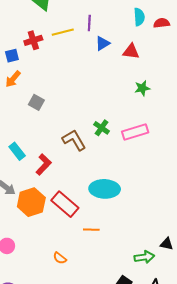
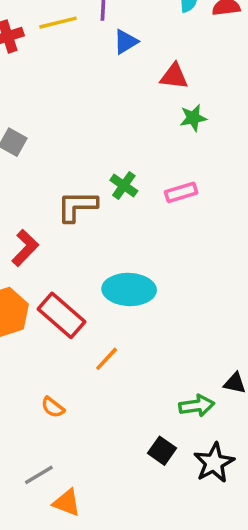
red triangle: (131, 52) -> (174, 76), moved
pink rectangle: (135, 132) -> (181, 192), size x0.7
brown L-shape: (74, 140) -> (77, 206), turned -60
orange line: (91, 230) -> (107, 359), turned -49

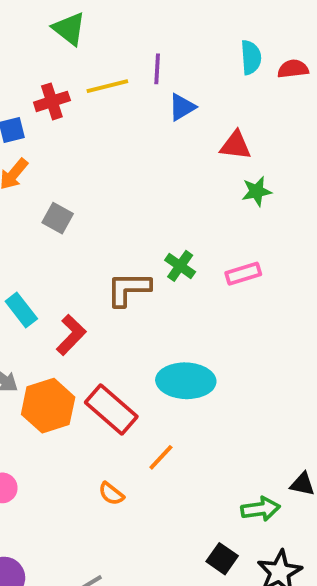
orange semicircle: (53, 407) -> (111, 494), moved

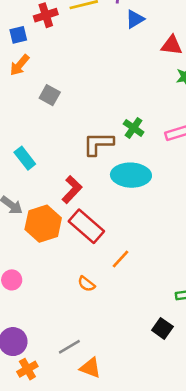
red L-shape: (71, 335) -> (72, 190), moved
cyan ellipse: (186, 381) -> (131, 175), moved

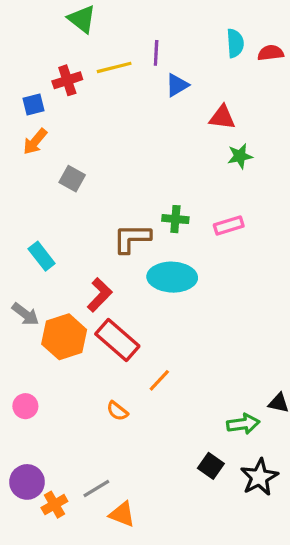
green cross: (134, 128) -> (175, 219), turned -30
orange cross: (27, 369) -> (54, 505), moved

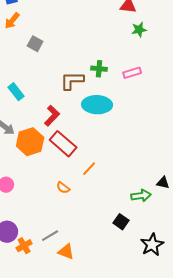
black star: (259, 477) -> (152, 245), moved

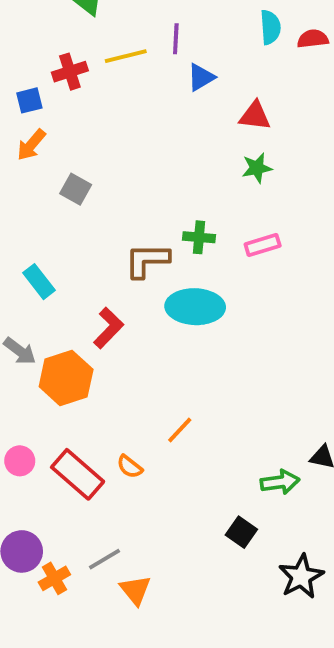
green star: (139, 30) -> (257, 168), moved
red rectangle: (63, 144) -> (78, 474), moved
orange triangle: (66, 252) -> (135, 590), turned 30

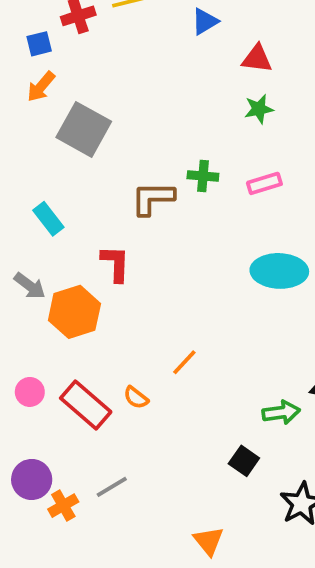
gray square: (76, 189) -> (84, 129), size x1.8
cyan ellipse: (195, 307) -> (279, 271), moved
red L-shape: (108, 328) -> (115, 264), turned -42
orange triangle: (135, 590) -> (209, 541), moved

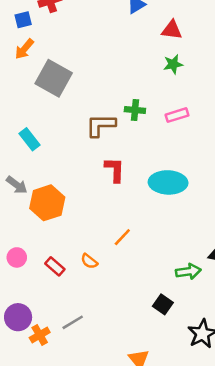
red L-shape: (115, 264) -> (115, 170), moved
cyan ellipse: (279, 271) -> (168, 182), moved
red rectangle: (86, 405) -> (55, 266), size x0.6

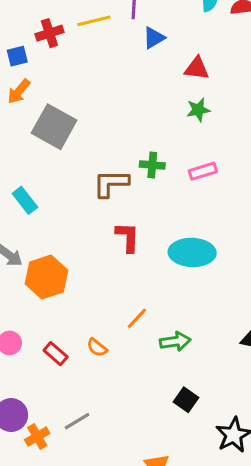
green arrow: (188, 271) -> (175, 341), moved

